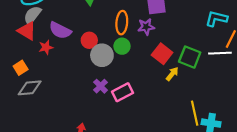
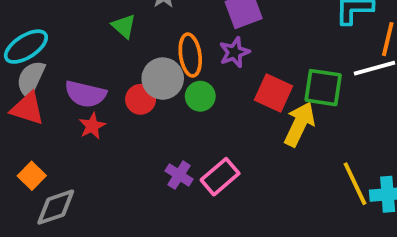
red star: (46, 47) -> (92, 126), moved
gray circle: (102, 55) -> (163, 79), moved
yellow arrow: (172, 74) -> (299, 124), size x1.6

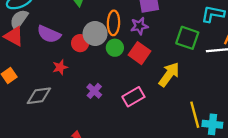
green square: (323, 88) -> (187, 38), moved
red square: (274, 93) -> (139, 53), moved
red star: (92, 126) -> (60, 67), moved
pink rectangle: (220, 177) -> (133, 97), moved
gray diamond: (56, 207) -> (39, 96), moved

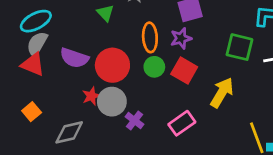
gray circle: (95, 34) -> (112, 102), moved
red circle: (80, 43) -> (112, 65), size x1.6

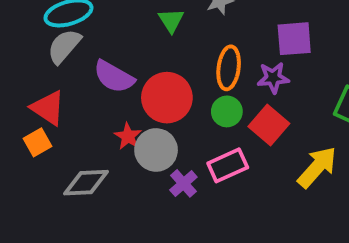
red triangle: (33, 64) -> (48, 108), moved
red star: (91, 96) -> (128, 136), turned -30
pink rectangle: (182, 123) -> (228, 165), moved

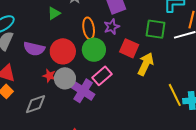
green triangle: (171, 20) -> (54, 13), turned 48
green circle: (227, 111) -> (94, 50), size x1.5
red square: (269, 125) -> (129, 48), moved
purple cross: (183, 183) -> (83, 91), size x1.6

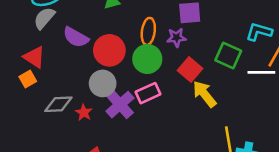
yellow arrow: (146, 64) -> (204, 94), turned -80
red star: (49, 76) -> (84, 113), moved

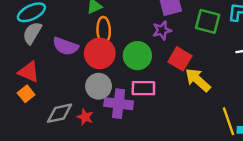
orange ellipse: (148, 31) -> (104, 30), moved
green square: (228, 56) -> (208, 21), moved
pink rectangle: (148, 93) -> (143, 88), turned 35
purple cross: (120, 105) -> (119, 104), turned -32

